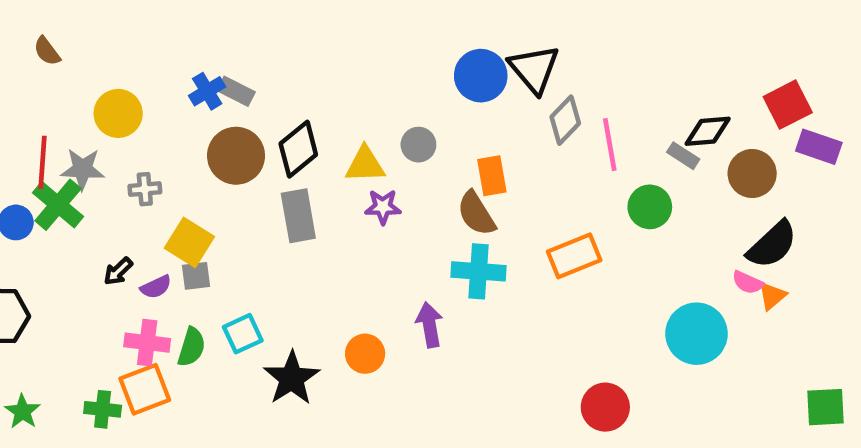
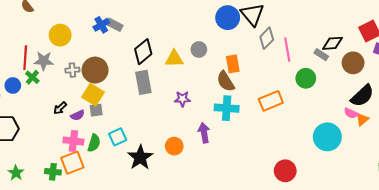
brown circle: (236, 156) -> (95, 70), moved
green cross: (58, 205) -> (32, 77), size x0.6
purple star: (383, 207) -> (182, 99), moved

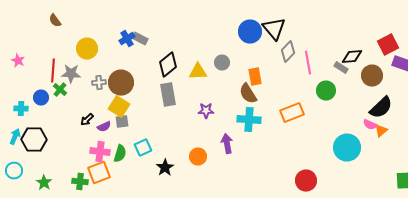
black star: (140, 157) -> (165, 168), size x0.7

